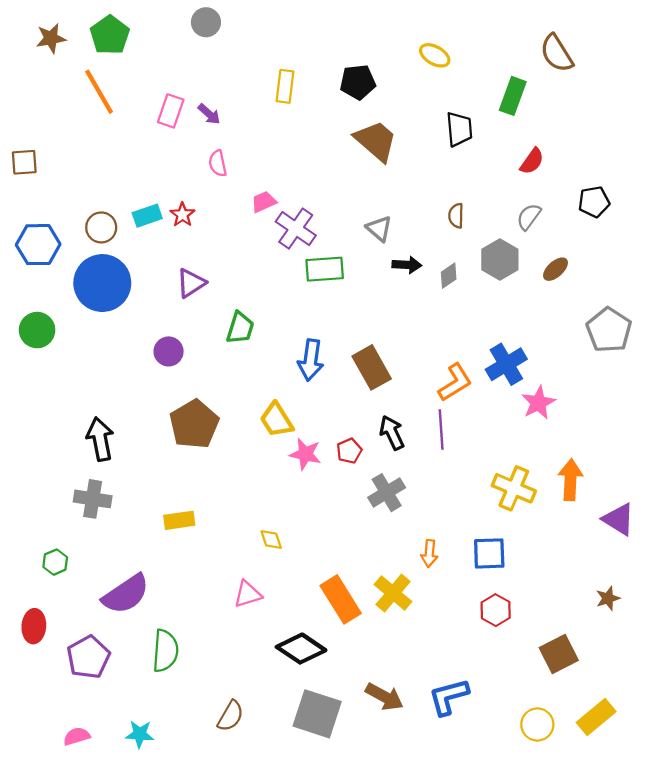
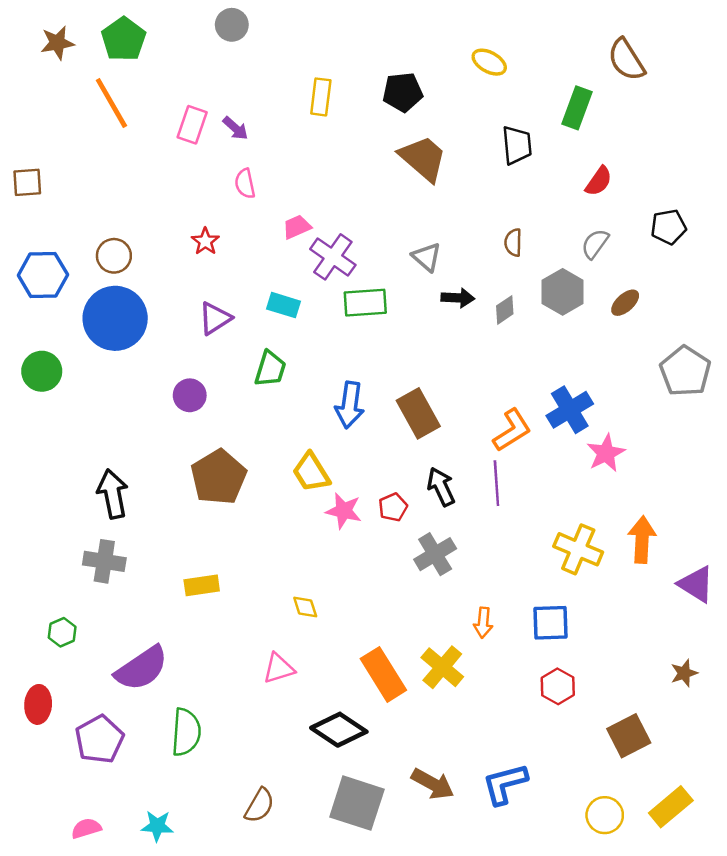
cyan rectangle: (147, 216) -> (284, 305), moved, turned 36

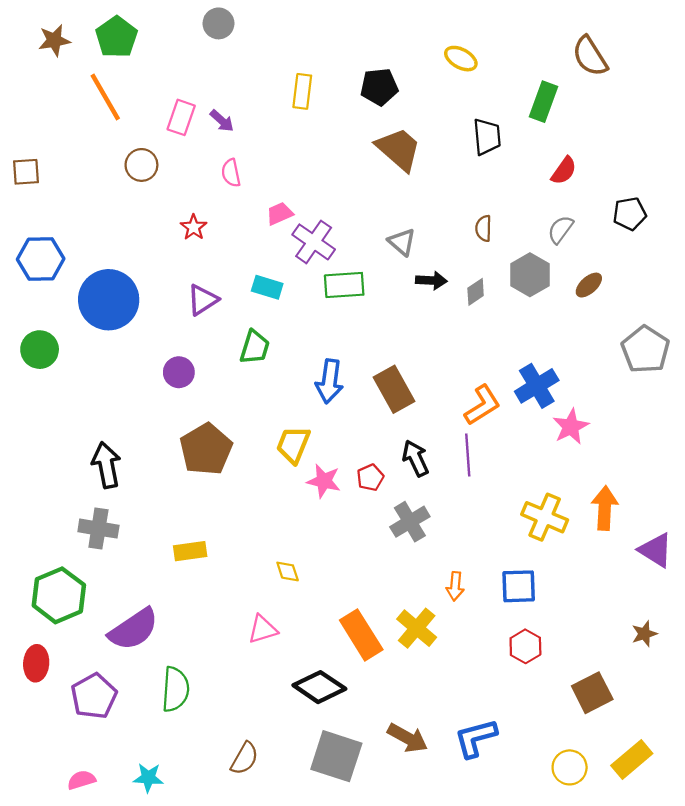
brown circle: (114, 256) -> (141, 165), moved
yellow trapezoid: (311, 472) -> (293, 445), turned 54
green hexagon: (62, 632) -> (59, 595), size x2.0

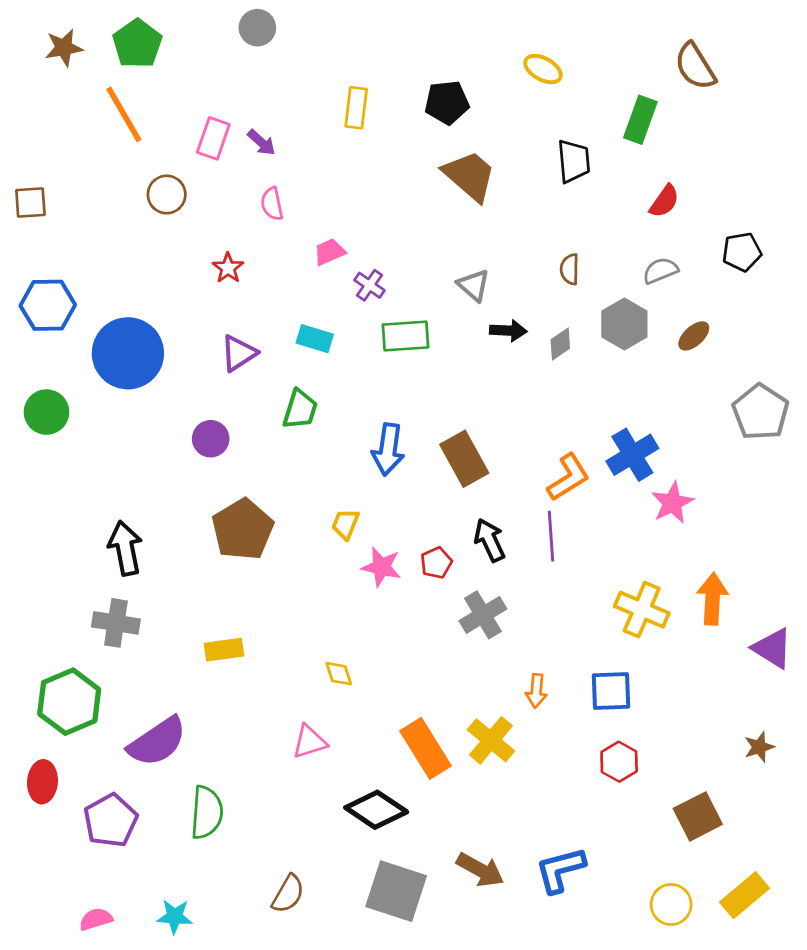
gray semicircle: (561, 230) -> (660, 271), turned 32
purple cross: (314, 242) -> (369, 285), size x0.6
yellow trapezoid: (293, 445) -> (345, 524), size x0.7

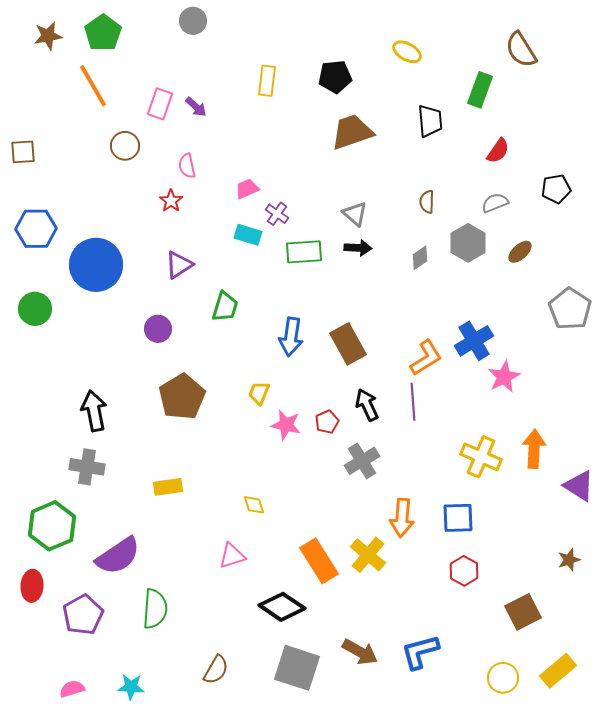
brown trapezoid: (470, 176) -> (352, 132), turned -60
pink semicircle: (272, 204) -> (187, 166), moved
black arrow: (508, 331) -> (358, 248), moved
cyan rectangle: (315, 339) -> (248, 235), moved
orange arrow: (536, 691) -> (402, 518), size x1.5

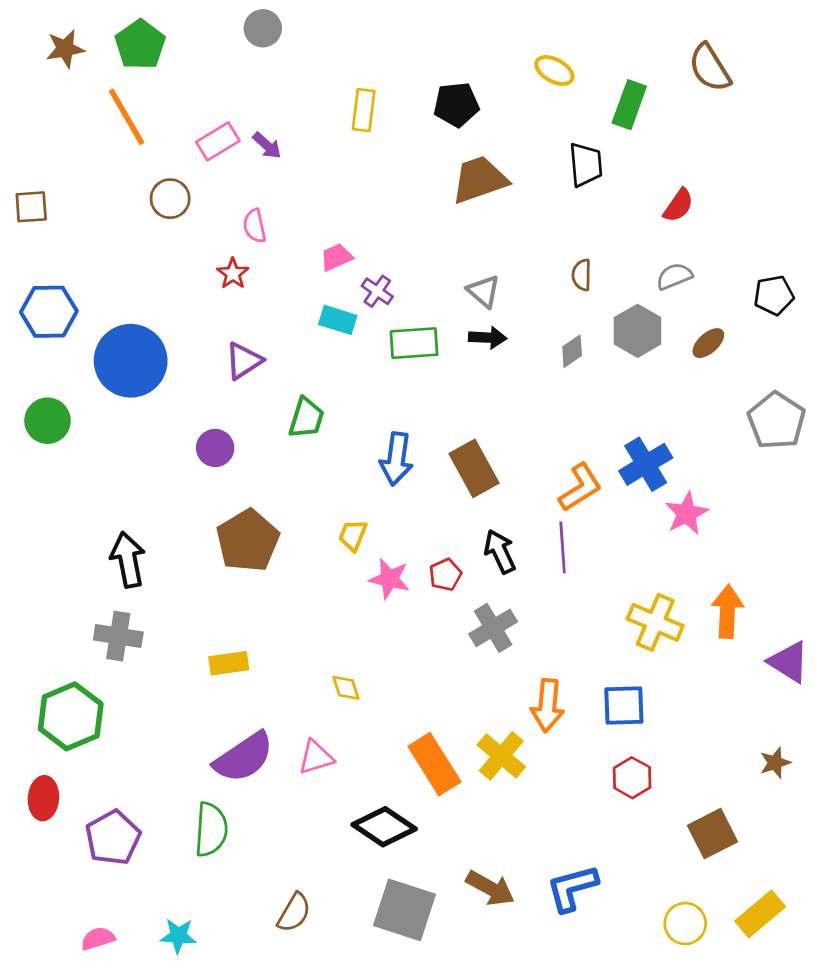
green rectangle: (480, 90) -> (629, 105), moved
pink rectangle: (160, 104) -> (218, 141), turned 40
black pentagon: (556, 189) -> (774, 295), moved
purple semicircle: (118, 556) -> (244, 757), moved

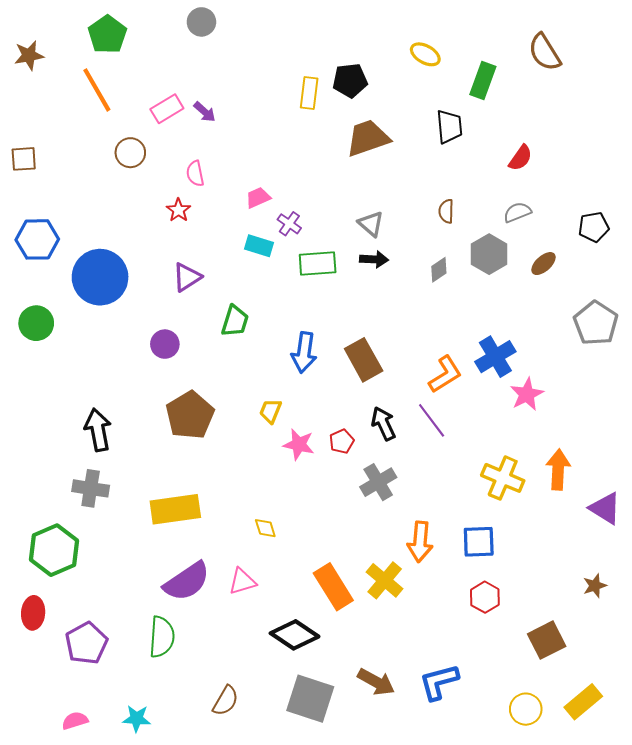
brown star: (65, 49) -> (29, 55), moved
yellow rectangle: (364, 110) -> (309, 93), moved
purple line: (563, 547) -> (432, 420), turned -33
yellow rectangle: (229, 663) -> (175, 509), size x1.6

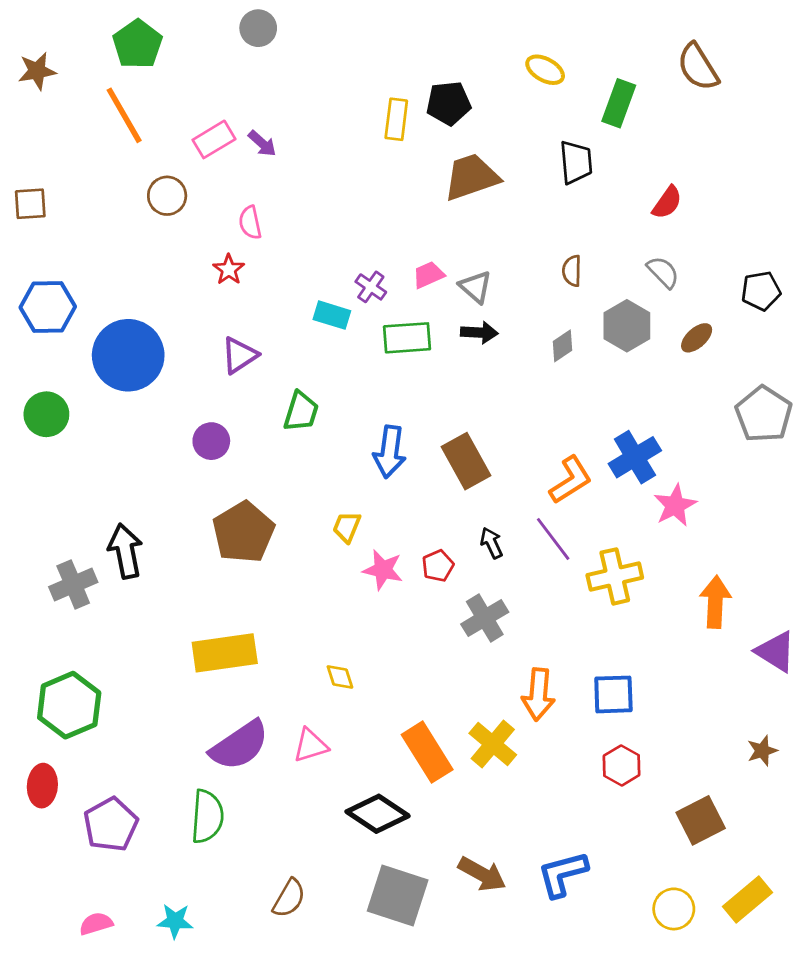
pink trapezoid: (258, 198) -> (428, 275), moved
gray semicircle: (517, 212) -> (663, 272), turned 68
black arrow: (383, 424) -> (491, 543), size x0.7
yellow cross: (503, 478) -> (615, 576), moved, turned -36
gray cross: (91, 488) -> (73, 585), moved, turned -32

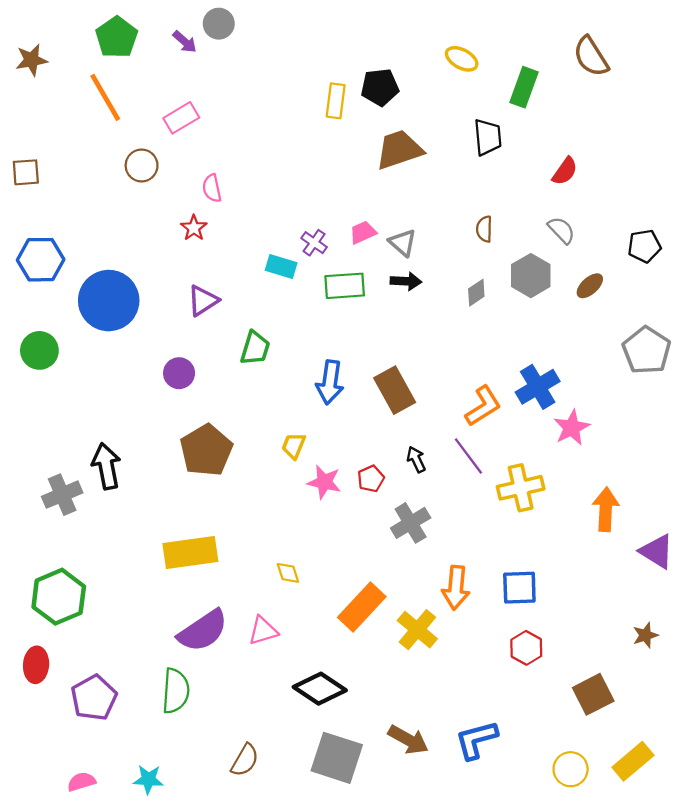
purple arrow: (262, 143) -> (185, 42), moved
orange rectangle: (427, 752) -> (362, 607), moved, turned 75

